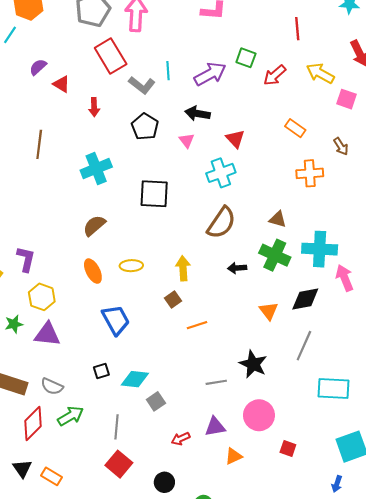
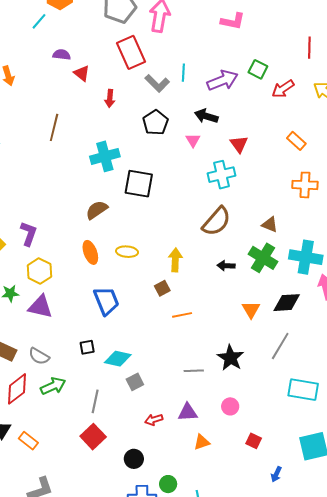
purple semicircle: (38, 67) -> (62, 55), turned 42
black square: (154, 194) -> (139, 184), moved
pink circle: (259, 415) -> (230, 406), size x0.6
blue arrow: (337, 484) -> (276, 474), moved

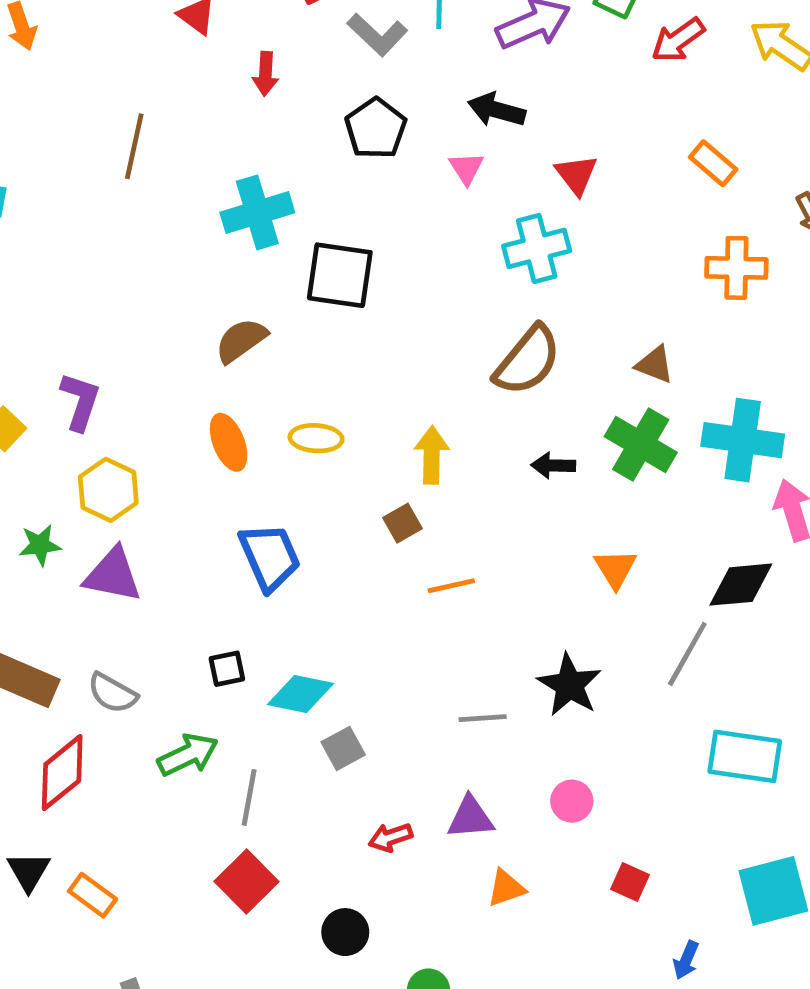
black diamond: (287, 303) -> (741, 585), moved
green arrow: (53, 386) -> (188, 755), moved

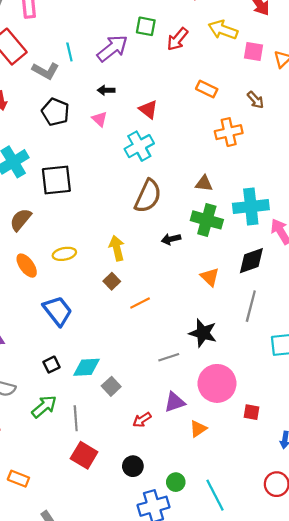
black arrow: (497, 110) -> (106, 90), size x0.7
black diamond: (741, 585) -> (251, 261), moved
pink circle: (572, 801) -> (217, 383), size x2.0

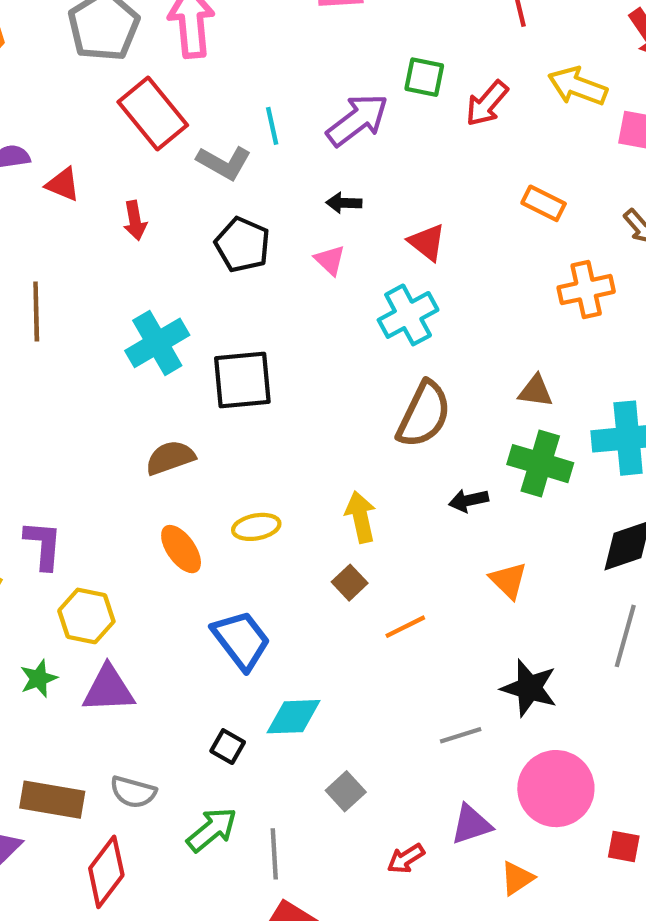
brown semicircle: (21, 220) -> (170, 458), turned 30
orange triangle: (210, 277) -> (508, 580), moved
black square: (51, 365) -> (228, 747), turned -35
cyan diamond: (86, 367) -> (294, 717), moved

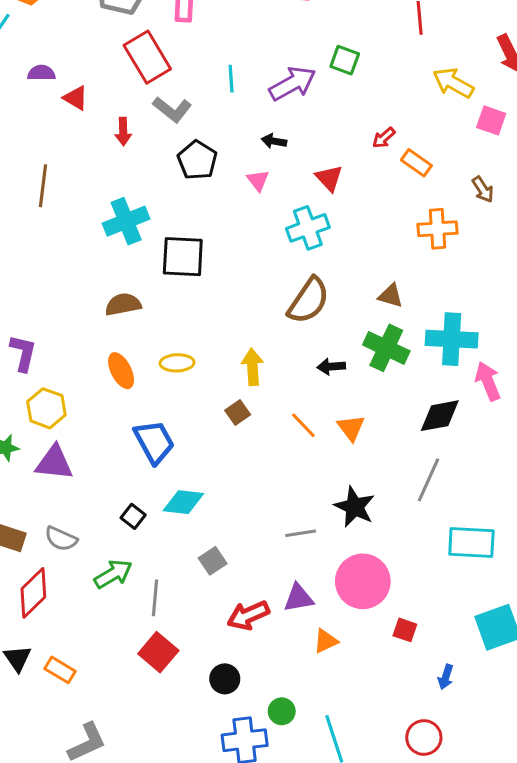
red arrow: (487, 103) -> (384, 138), moved, size x0.7
gray L-shape: (224, 163) -> (172, 109), moved
orange line: (405, 627) -> (303, 425), moved, turned 64
red arrow: (406, 859) -> (248, 615), size x1.5

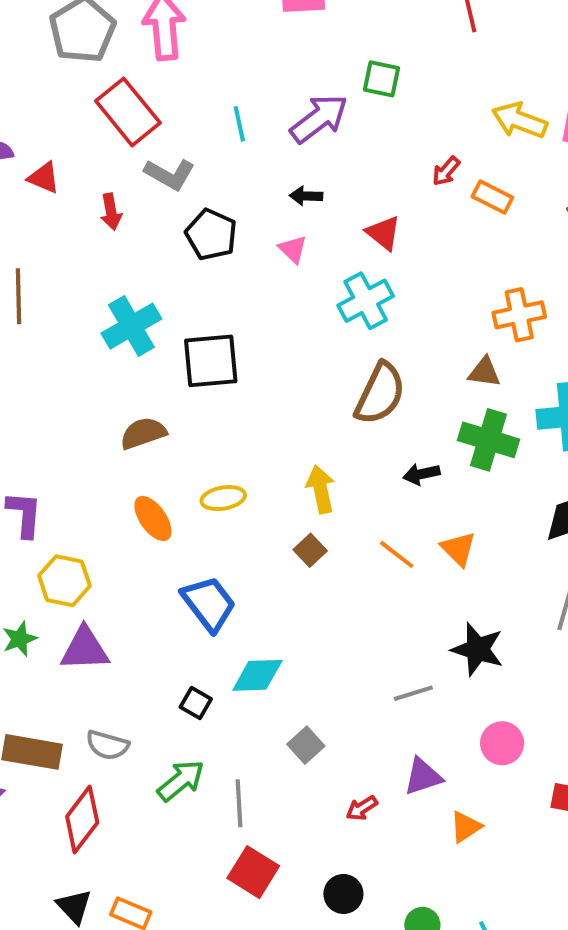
yellow arrow: (453, 83) -> (520, 120), moved
orange cross: (438, 229) -> (519, 315), moved
pink circle: (363, 581) -> (502, 743), size x0.6
red arrow: (248, 615) -> (362, 808), size x0.6

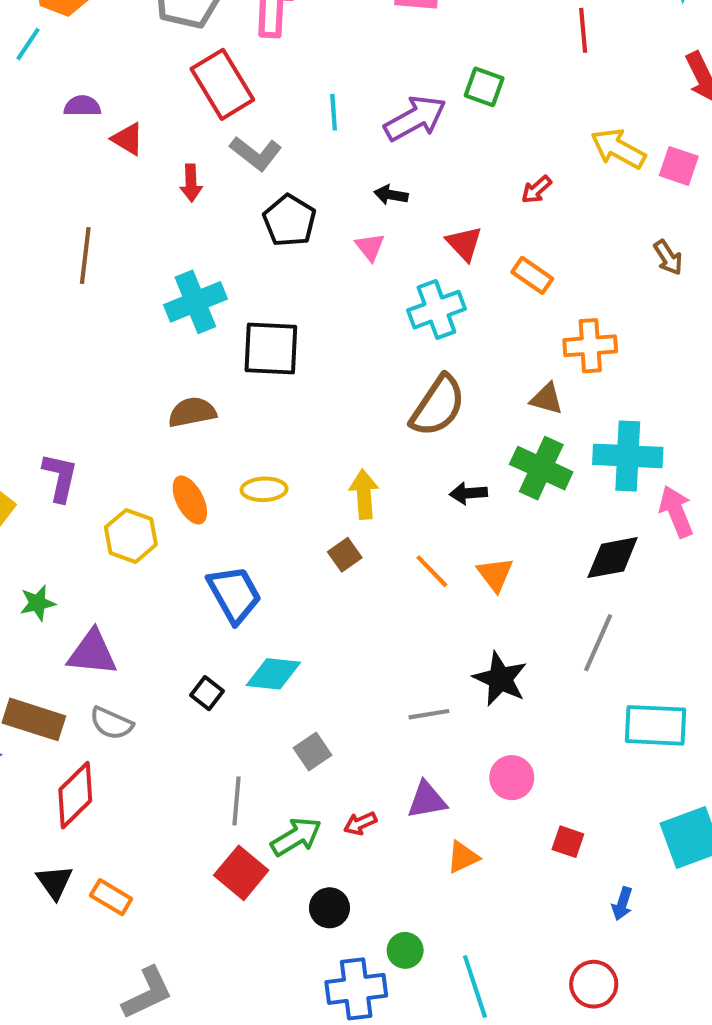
orange rectangle: (492, 197) -> (532, 275), moved
yellow hexagon: (64, 581) -> (131, 536), moved
purple triangle: (85, 649) -> (92, 653), moved
green arrow: (181, 781) -> (296, 837), moved

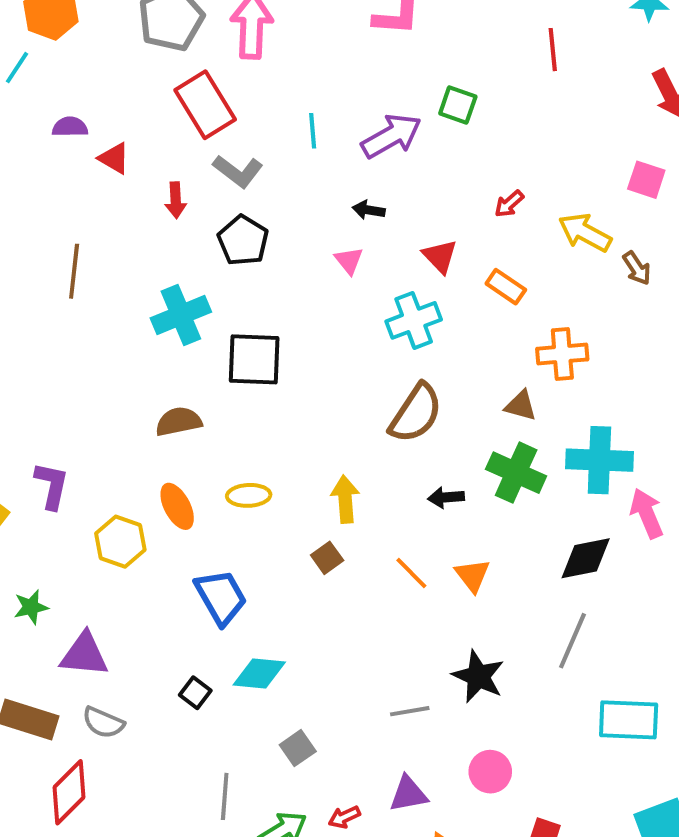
yellow arrow: (618, 149) -> (585, 233), moved
black pentagon: (289, 221) -> (243, 241), moved

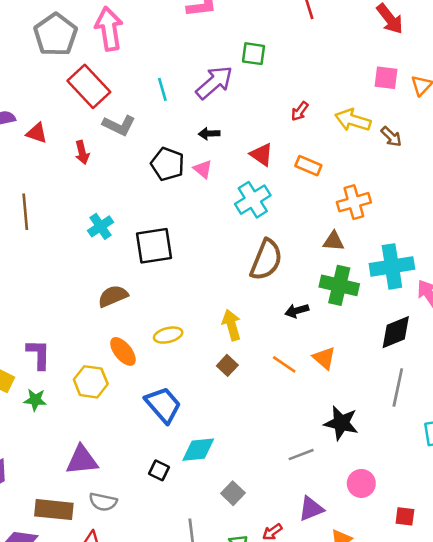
black pentagon: (243, 241) -> (168, 164), moved
cyan cross: (181, 315) -> (101, 226), size x0.7
green star: (31, 607) -> (35, 400), moved, turned 30

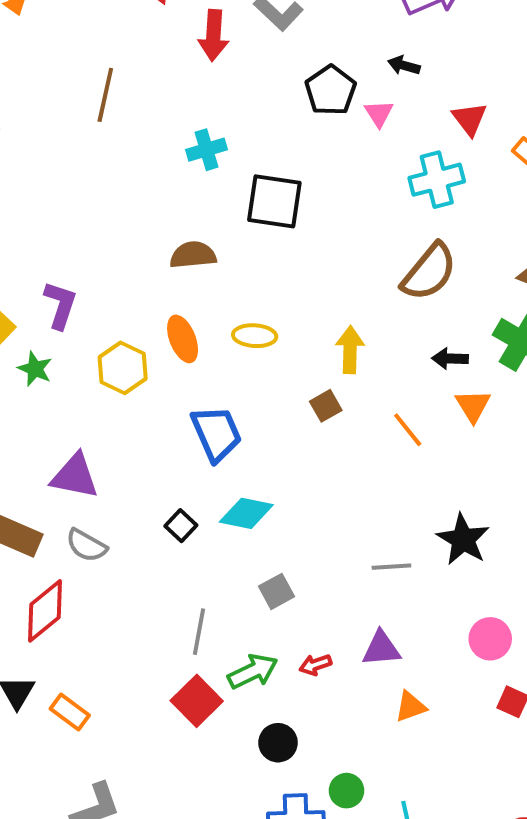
red arrow: (82, 152) -> (213, 35), size x1.4
orange triangle: (324, 358) -> (473, 406), moved
pink circle: (361, 483) -> (490, 639), moved

